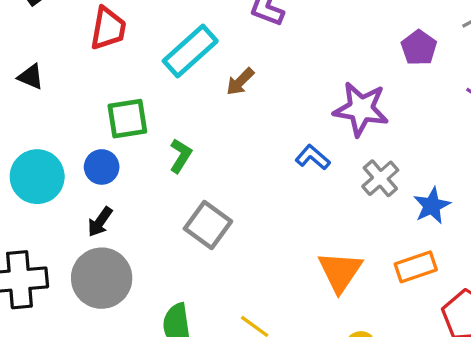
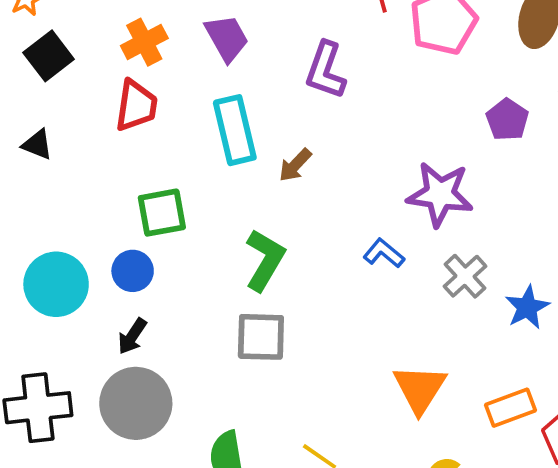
cyan rectangle: (190, 51) -> (235, 130), turned -60
black triangle: (31, 77) -> (37, 145), moved
green L-shape: (181, 156) -> (265, 260), moved, size x1.5
gray square: (208, 225) -> (261, 337), turned -33
orange rectangle: (416, 267) -> (510, 408), moved

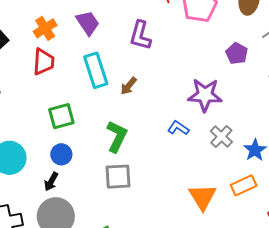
blue circle: (133, 271) -> (61, 154), moved
orange rectangle: (510, 408) -> (244, 185), moved

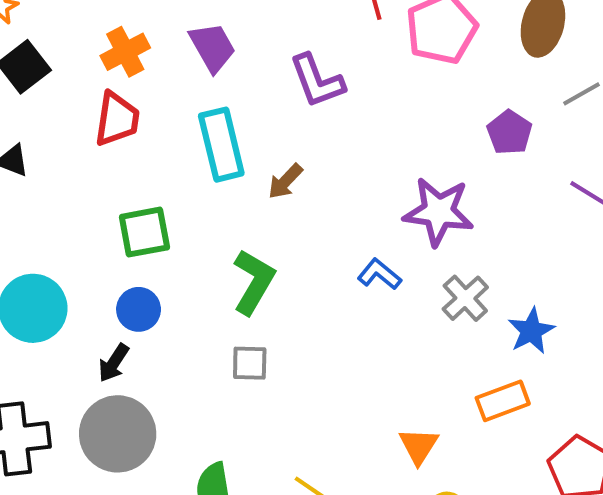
purple L-shape: (140, 35) -> (317, 81), turned -40
gray square: (118, 177) -> (250, 363), size x0.7
orange triangle: (203, 197) -> (419, 446), moved, size x0.7

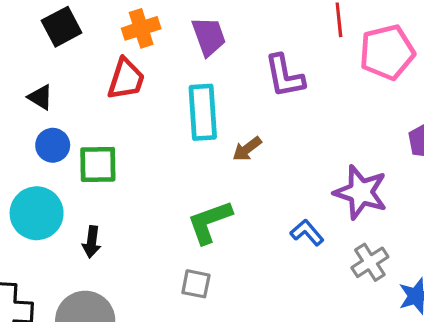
green square: (144, 232) -> (98, 164), moved
green L-shape: (254, 282) -> (210, 222), turned -150
blue circle: (139, 309) -> (53, 145), moved
black arrow: (114, 363) -> (92, 242), moved, turned -36

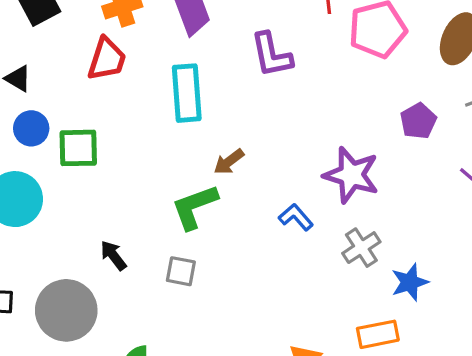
brown arrow: (247, 149) -> (229, 162), moved
black arrow: (92, 242) -> (113, 255), moved, turned 136

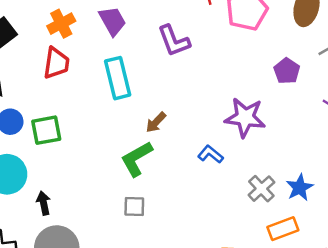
gray cross: (361, 248) -> (261, 189), moved
black arrow: (113, 255) -> (44, 203), moved, turned 35

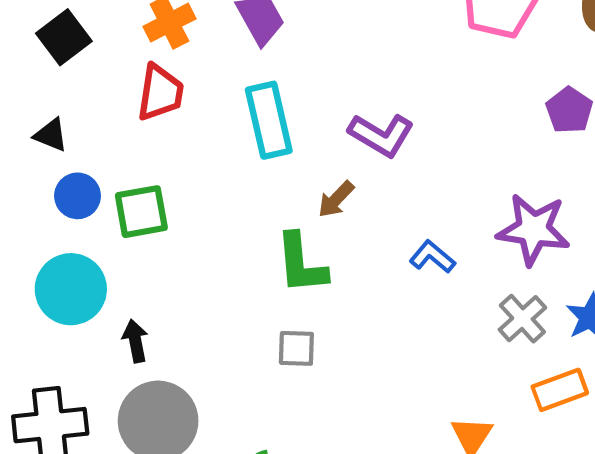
purple L-shape: (174, 41) -> (381, 135), moved, turned -39
purple star: (245, 117) -> (533, 229), moved
green L-shape: (137, 159) -> (301, 264), turned -66

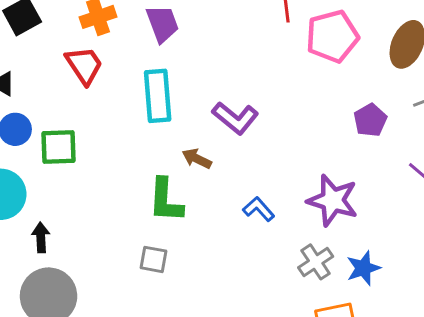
red trapezoid: (160, 93) -> (84, 65), turned -51
brown arrow: (336, 199) -> (197, 159), turned 64

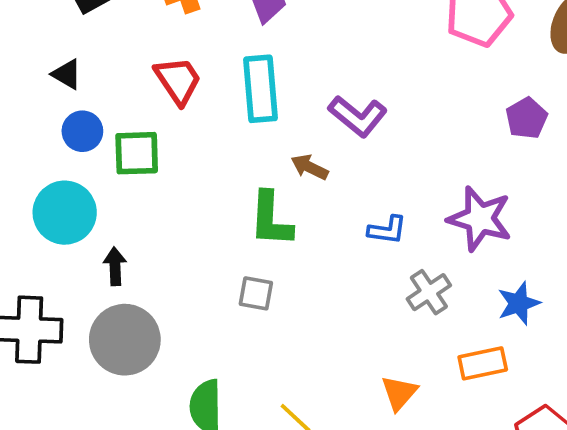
red trapezoid: (84, 65) -> (178, 80), moved
blue L-shape: (259, 209) -> (387, 230), turned 140
gray cross: (316, 262) -> (429, 292), moved

